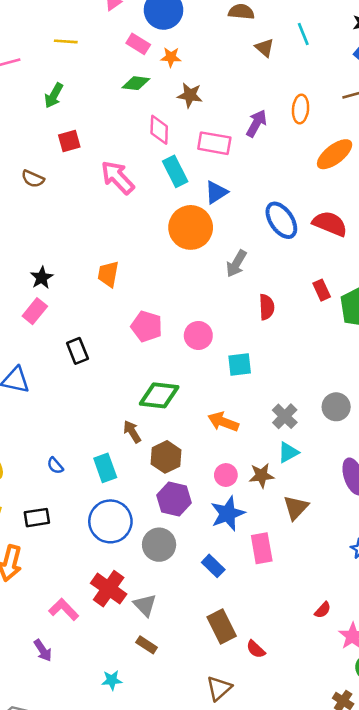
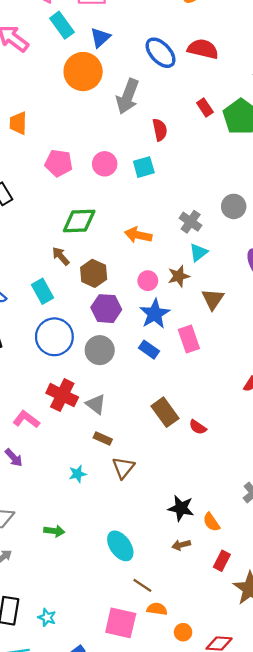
gray arrow: (236, 264) -> (128, 96), size x1.4
cyan square: (240, 364) -> (144, 167), moved
blue rectangle: (213, 566) -> (149, 350), moved
brown triangle: (219, 688) -> (123, 468), moved

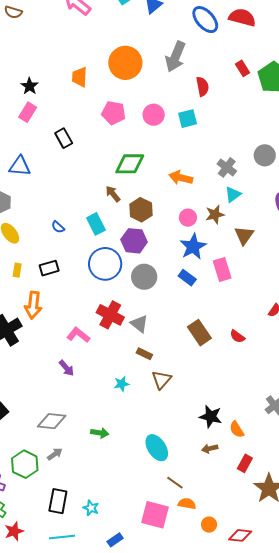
orange circle: (83, 72) -> (125, 63), moved
purple hexagon: (106, 309) -> (134, 241), moved
red semicircle: (198, 427) -> (237, 336), moved

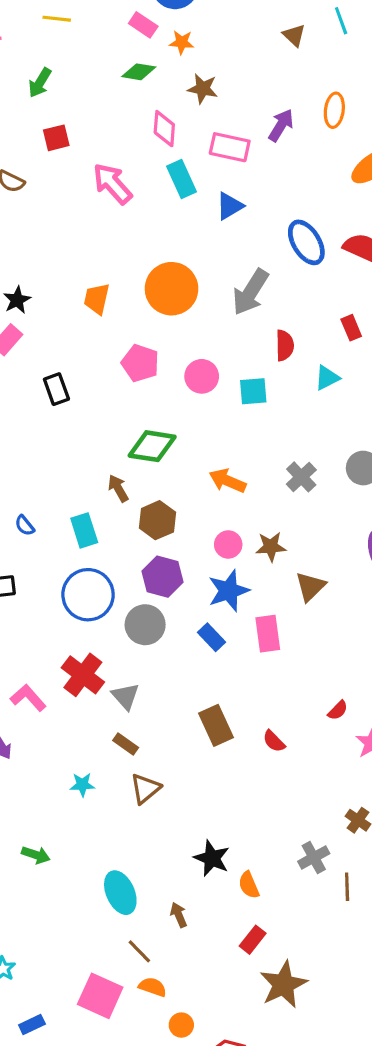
cyan triangle: (233, 194) -> (327, 378), moved
purple hexagon: (134, 241) -> (163, 577), moved
brown arrow: (210, 449) -> (179, 915), moved, turned 70

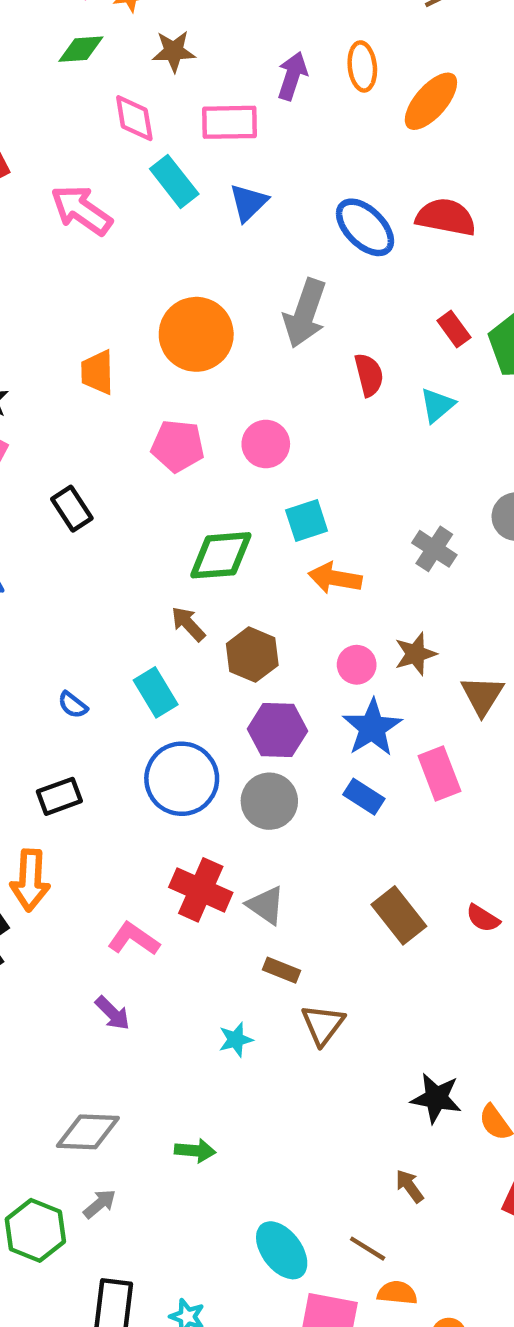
orange ellipse: (334, 110) -> (362, 66), moved
cyan square: (253, 391) -> (307, 521), moved
cyan ellipse: (120, 893) -> (282, 1250), moved

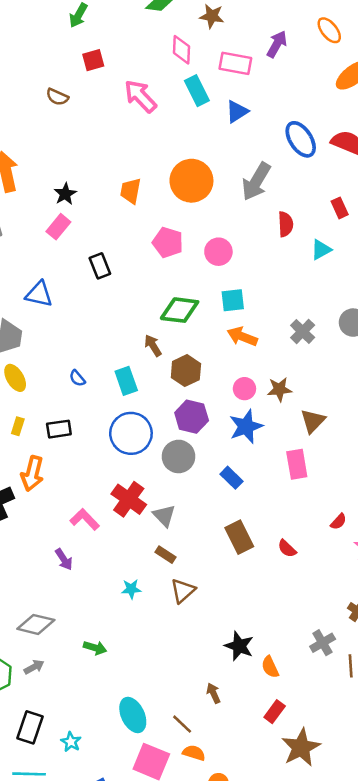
orange ellipse: (362, 66) -> (329, 30), moved, turned -44
pink rectangle: (439, 774) -> (297, 464), moved
blue rectangle: (364, 797) -> (231, 478), moved

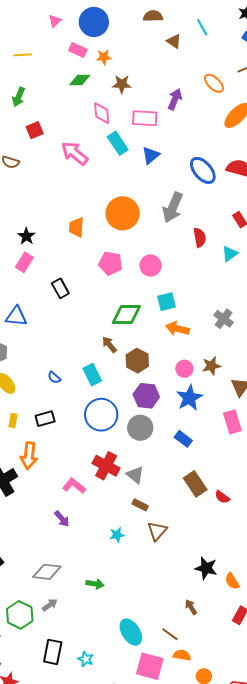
red semicircle: (287, 549) -> (222, 497), moved

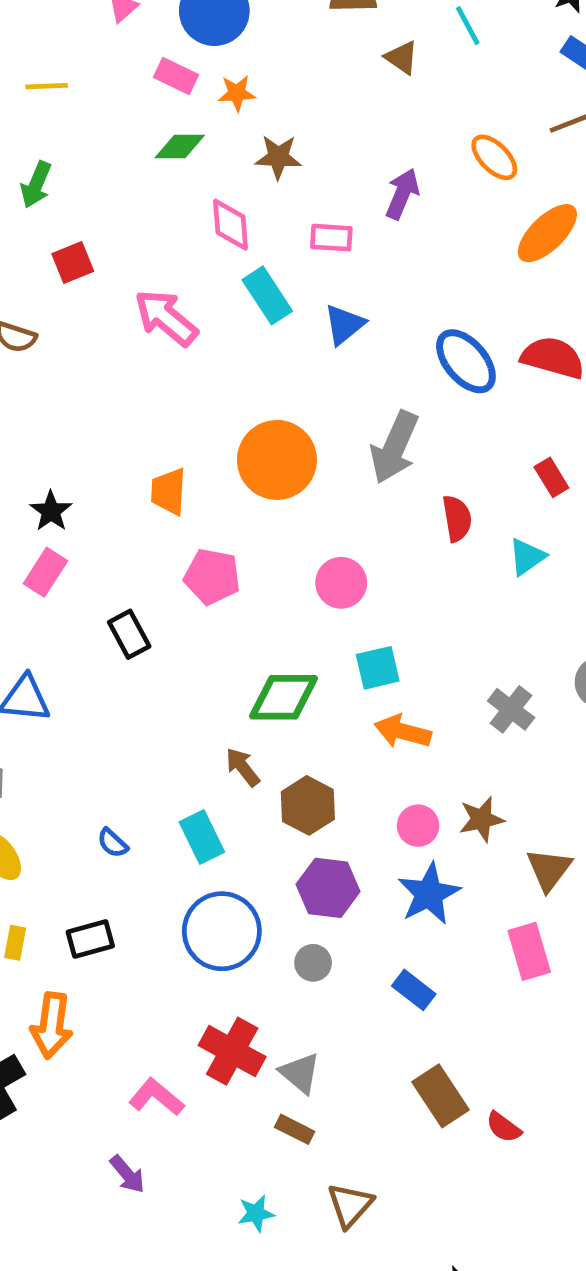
pink rectangle: (145, 118) -> (331, 238), size x0.7
pink pentagon: (110, 263) -> (212, 577), moved
gray circle: (140, 428) -> (313, 963), size x0.6
brown rectangle: (140, 505) -> (295, 1129), moved

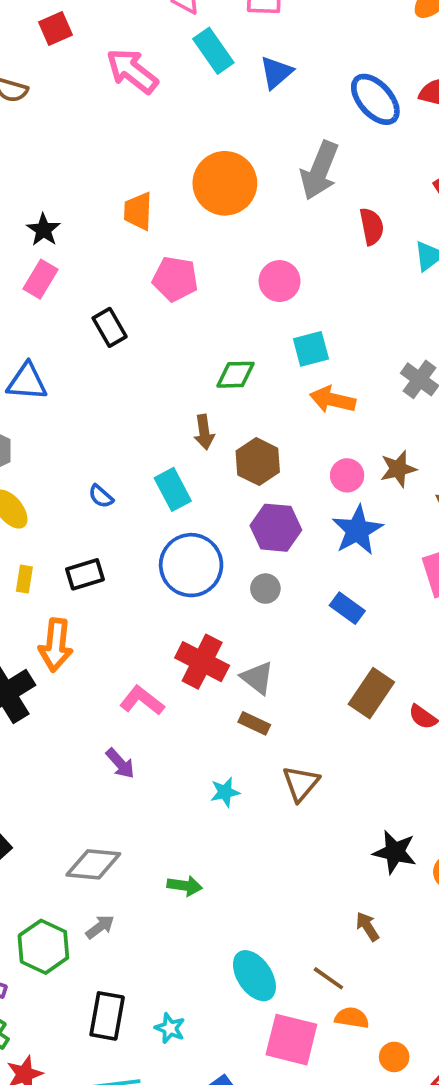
green diamond: (283, 697) -> (235, 375), size x0.7
brown arrow: (243, 767) -> (204, 432), turned -148
brown rectangle: (441, 1096) -> (371, 693), turned 69

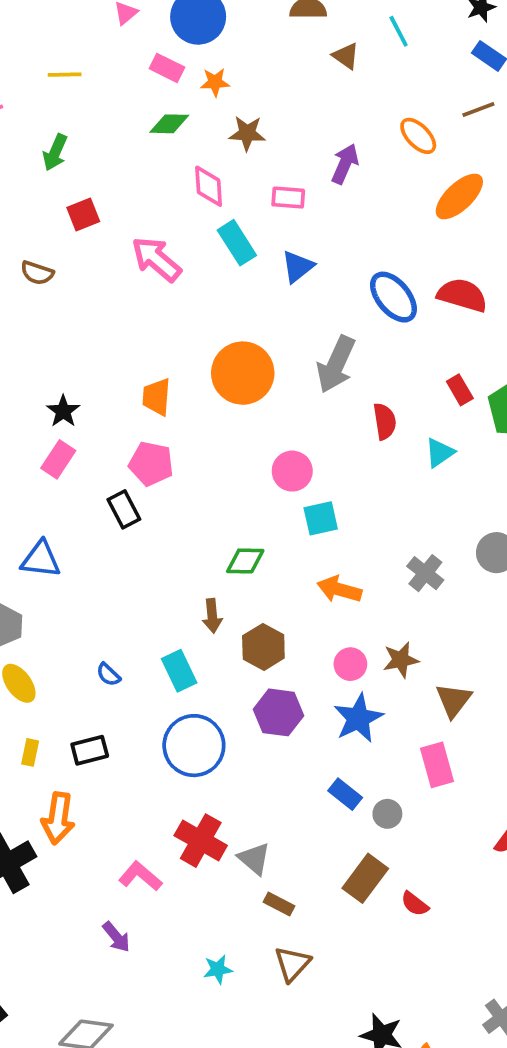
pink pentagon: (175, 279) -> (151, 464), moved
cyan square: (311, 349) -> (321, 518), moved
gray circle: (265, 589) -> (387, 814), moved
brown rectangle: (254, 723) -> (279, 904), moved

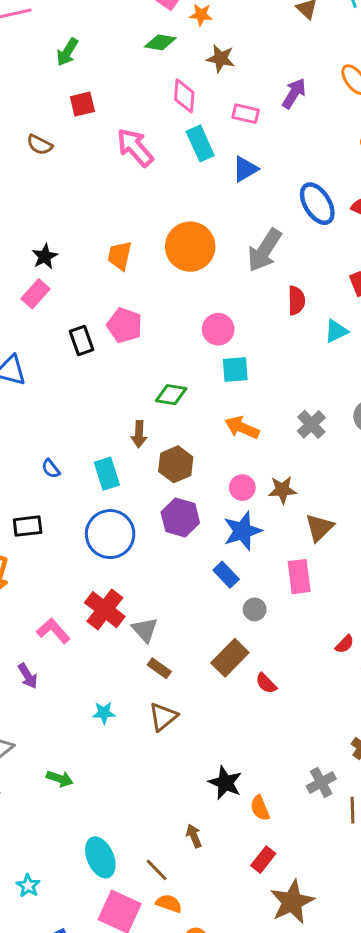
pink pentagon: (151, 464) -> (124, 325), moved
blue rectangle: (345, 794) -> (226, 575), moved

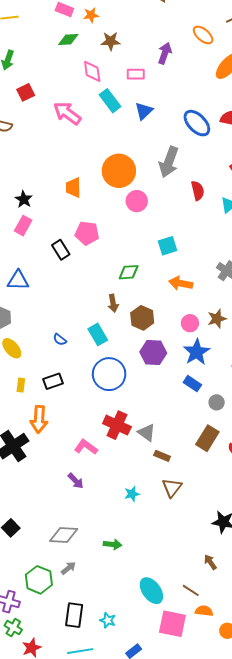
pink circle: (218, 329) -> (137, 201), moved

